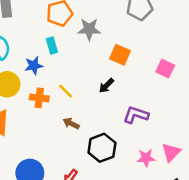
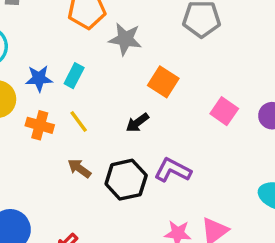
cyan rectangle: (52, 45) -> (74, 76), moved, turned 35
black hexagon: (102, 148) -> (126, 180), moved

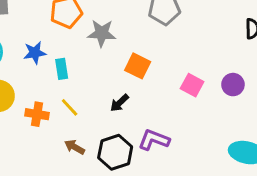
cyan rectangle: (74, 76) -> (62, 69), turned -30
blue star: (39, 78) -> (35, 53), moved

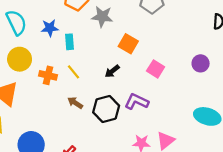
pink square: (192, 85) -> (156, 69), moved

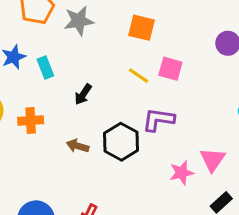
orange square: (128, 44) -> (141, 28), moved
black arrow: (112, 71) -> (83, 94), moved
yellow line: (73, 72) -> (138, 76), moved

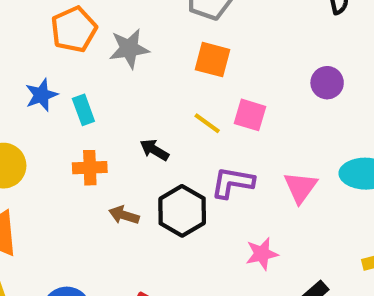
black arrow: (83, 94) -> (154, 150), moved, turned 85
orange cross: (31, 121) -> (90, 168), moved
pink triangle: (213, 160) -> (300, 187), moved

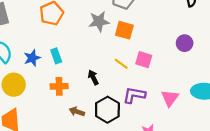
gray star: (129, 49) -> (99, 21), moved
blue star: (41, 95) -> (32, 58), moved
black arrow: (154, 150) -> (93, 77), turned 32

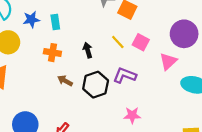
purple circle: (185, 43) -> (184, 34), size x1.6
pink triangle: (170, 98) -> (168, 61), moved

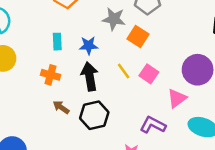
blue star: (31, 20) -> (89, 46), moved
black arrow: (88, 50) -> (90, 76), size x1.6
purple L-shape: (125, 75) -> (153, 125), moved

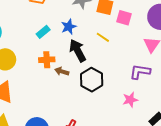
cyan rectangle: (57, 42) -> (43, 32), turned 72
pink square: (149, 74) -> (124, 18), moved
brown arrow: (61, 107) -> (62, 71), moved

